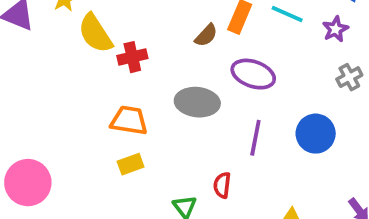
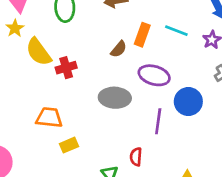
orange trapezoid: (129, 120) -> (49, 118), moved
blue circle: (316, 134) -> (188, 102), moved

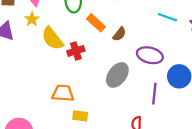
orange rectangle: (142, 35) -> (96, 23), moved, turned -66
gray ellipse: (115, 98) -> (117, 75), turned -55
yellow rectangle: (69, 145) -> (80, 116), turned 32

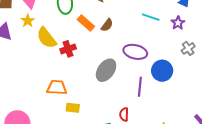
brown semicircle: (119, 34) -> (107, 25), moved

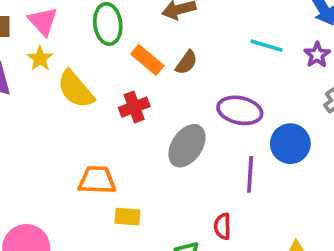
red cross: (68, 49) -> (134, 107), moved

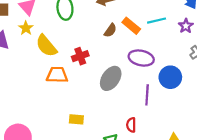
cyan line: (266, 46) -> (157, 21), turned -30
orange rectangle: (147, 60) -> (131, 26), moved
orange trapezoid: (97, 180) -> (57, 75), moved

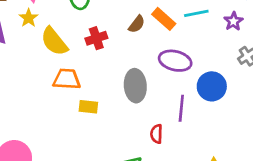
red cross: (80, 56) -> (96, 38), moved
gray ellipse: (111, 78) -> (135, 86), turned -40
yellow rectangle: (76, 119) -> (88, 107), moved
red semicircle: (131, 125) -> (156, 134), moved

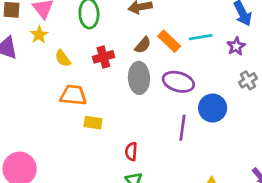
yellow semicircle: (54, 41) -> (63, 58), size x0.6
gray ellipse: (135, 86) -> (139, 78), moved
red semicircle: (156, 134) -> (131, 151), moved

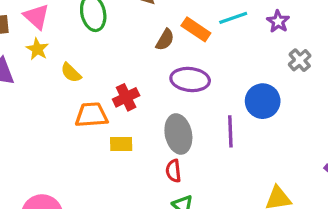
red cross: (103, 57) -> (126, 97), moved
gray ellipse: (139, 78) -> (178, 134), moved
purple ellipse: (178, 82) -> (190, 79), moved

